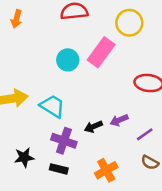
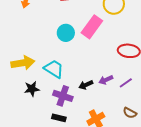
purple line: (145, 134) -> (126, 83), moved
black star: (24, 157) -> (32, 89), moved

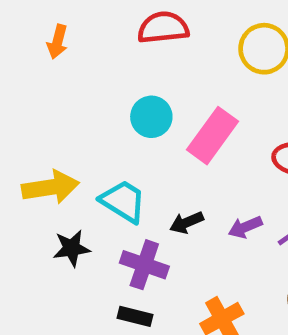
pink rectangle: (92, 27) -> (212, 136), moved
black arrow: (86, 85) -> (187, 222), moved

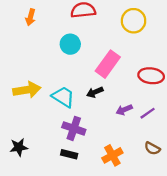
cyan circle: (151, 117) -> (70, 44), moved
black arrow: (187, 222) -> (95, 92), moved
black star: (72, 248) -> (19, 147), moved

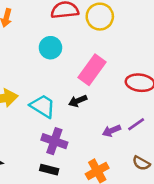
yellow circle: (134, 21) -> (100, 17), moved
purple arrow: (124, 110) -> (111, 131), moved

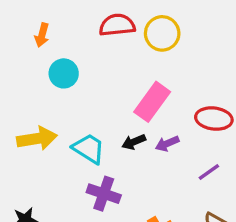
cyan circle: (50, 48) -> (64, 73), moved
purple arrow: (111, 131) -> (167, 144), moved

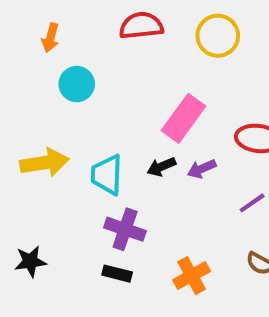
yellow circle: (162, 33) -> (218, 36), moved
cyan trapezoid: (89, 149) -> (107, 175), turned -120

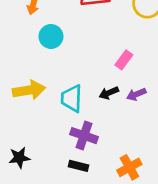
pink rectangle: (184, 118) -> (124, 60), size x0.6

